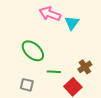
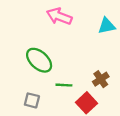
cyan triangle: (72, 23) -> (107, 26), moved, turned 42

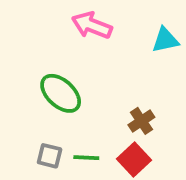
brown cross: (101, 79) -> (141, 121), moved
green line: (64, 85) -> (86, 158), moved

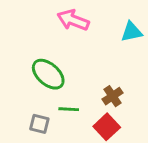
green line: (86, 158) -> (69, 109), moved

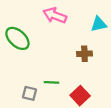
green ellipse: (48, 74) -> (17, 38), moved
brown cross: (112, 96) -> (84, 54), moved, turned 32

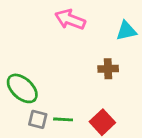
green ellipse: (17, 38) -> (22, 88), moved
green line: (51, 82) -> (63, 119), moved

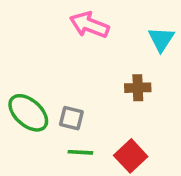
cyan triangle: (126, 31) -> (161, 39), turned -45
gray square: (38, 119) -> (71, 118), moved

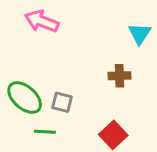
pink arrow: (89, 25) -> (42, 21), moved
green line: (80, 152) -> (45, 132), moved

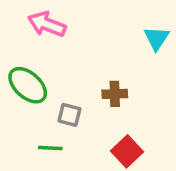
brown cross: (119, 76) -> (115, 94), moved
green ellipse: (25, 98) -> (28, 85), moved

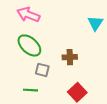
green ellipse: (28, 85) -> (29, 45), moved

